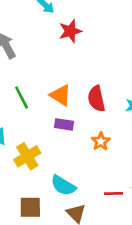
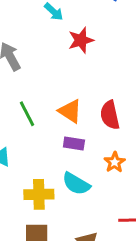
yellow cross: (27, 156) -> (39, 194), moved, turned 30
cyan semicircle: (63, 186) -> (76, 184), moved

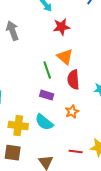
orange triangle: (70, 111) -> (65, 57), moved
green line: (27, 114) -> (47, 70), moved

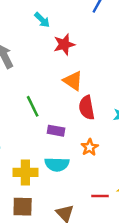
green line: (47, 70) -> (33, 106), moved
cyan semicircle: (44, 122) -> (57, 164), turned -30

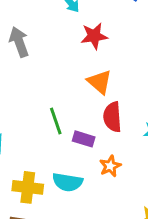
green line: (33, 106) -> (56, 121), moved
purple rectangle: (56, 131) -> (84, 139), moved

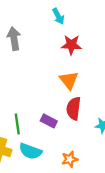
green line: (56, 121) -> (17, 124), moved
orange star: (110, 166) -> (70, 159), moved

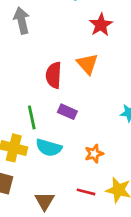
red star: (71, 45) -> (101, 25), moved, turned -30
red semicircle: (74, 108) -> (54, 75), moved

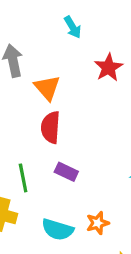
orange triangle: (87, 64) -> (47, 88), moved
cyan semicircle: (49, 148) -> (58, 230), moved

